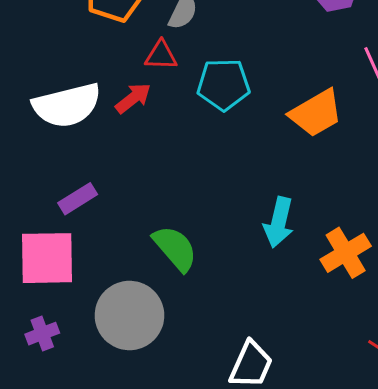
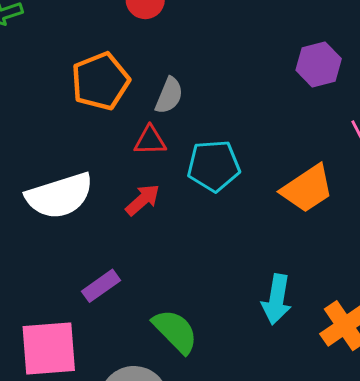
red arrow: (133, 98) -> (143, 200), moved
purple rectangle: (78, 199) -> (101, 286), moved

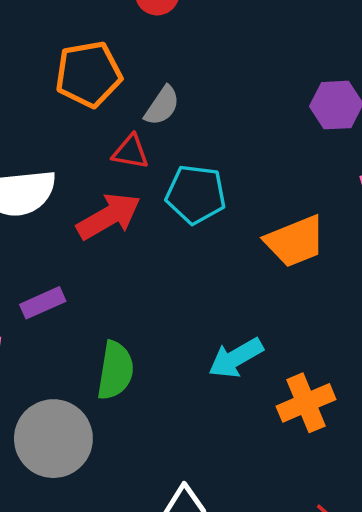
red arrow: (143, 200) -> (109, 216), size x1.5
cyan arrow: (277, 299) -> (236, 358), turned 39
green semicircle: (175, 331) -> (115, 370), turned 42

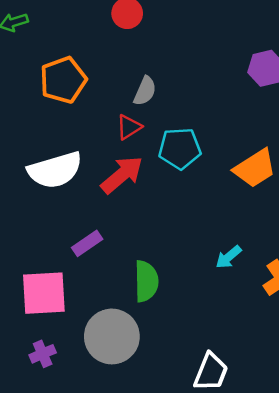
orange pentagon: (88, 74) -> (63, 80), moved
red triangle: (130, 152) -> (129, 127), turned -32
cyan arrow: (236, 358) -> (228, 257), size x0.7

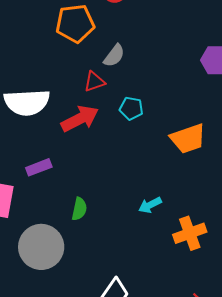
orange pentagon: (63, 80) -> (75, 23), moved
cyan pentagon: (180, 148) -> (131, 108), size x0.7
green semicircle: (146, 281) -> (79, 209), size x0.7

